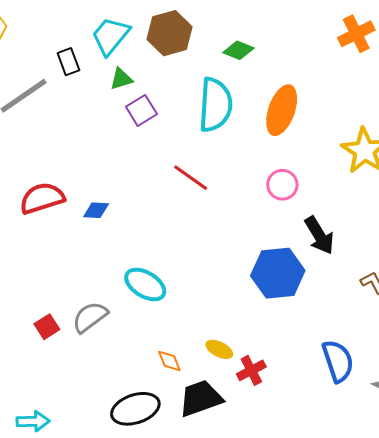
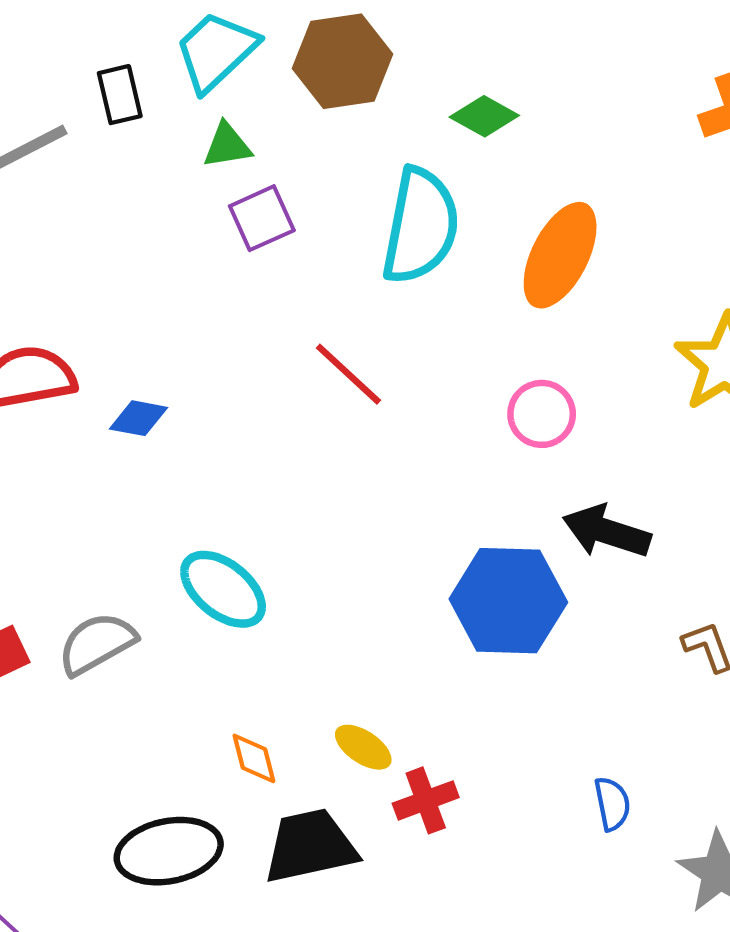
black arrow: (319, 235) -> (607, 531), turned 132
blue semicircle: (338, 361) -> (612, 804), size x0.6

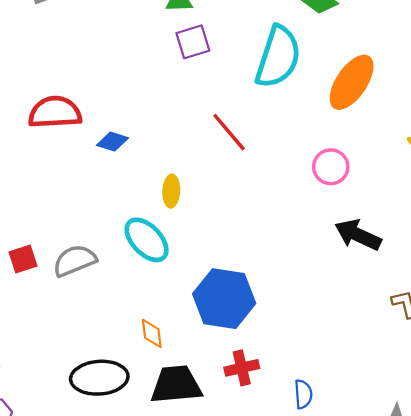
blue hexagon: (508, 601) -> (224, 299), moved
yellow ellipse: (363, 747) -> (171, 191), moved, turned 52
blue semicircle: (612, 804) -> (303, 394), moved

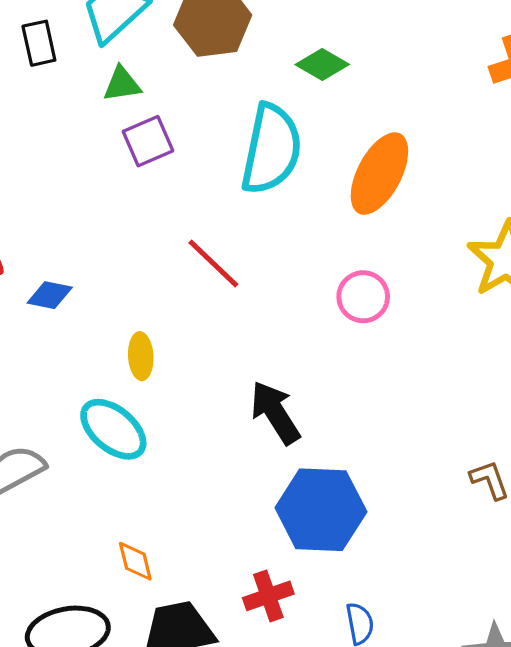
black arrow: (358, 235) -> (275, 413), moved, turned 39
blue hexagon: (224, 299) -> (321, 510), moved

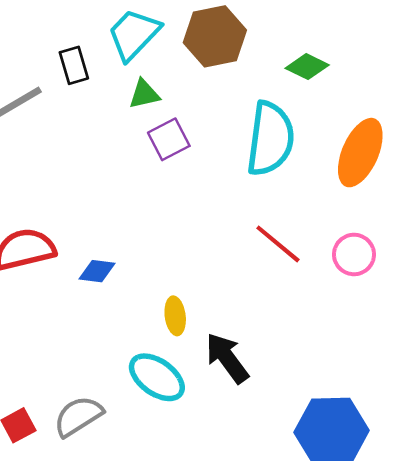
red line: (213, 264) -> (278, 244), moved
black arrow: (275, 413) -> (227, 358), moved

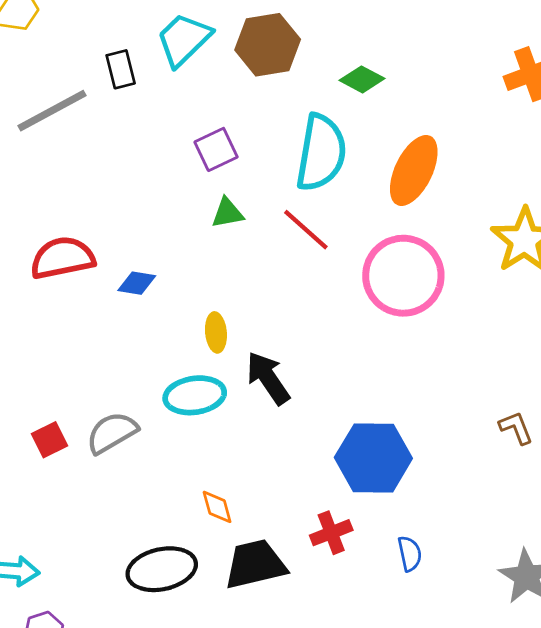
green triangle: (144, 94) -> (227, 213), moved
red line: (278, 244) -> (306, 230), moved
pink circle: (354, 254) -> (403, 276), size x1.8
cyan ellipse: (157, 377) -> (195, 395), turned -46

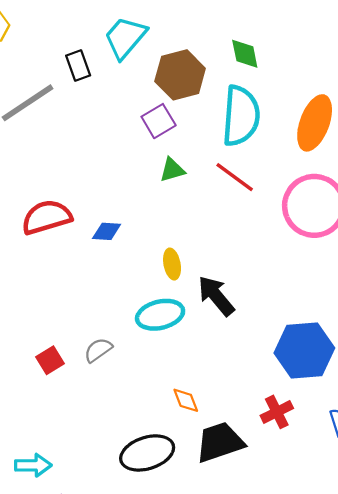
brown hexagon: (268, 45) -> (180, 75), moved
green diamond: (362, 79) -> (245, 54), moved, turned 56
gray semicircle: (112, 433) -> (98, 350), size x0.7

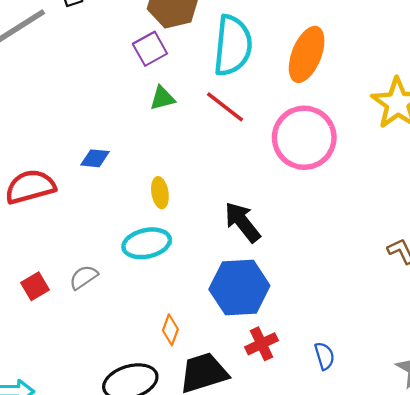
red semicircle: (47, 217) -> (30, 187), moved
black arrow: (216, 296) -> (242, 222), moved
blue hexagon: (304, 350) -> (239, 287), moved
orange diamond: (186, 400) -> (170, 330), turned 40

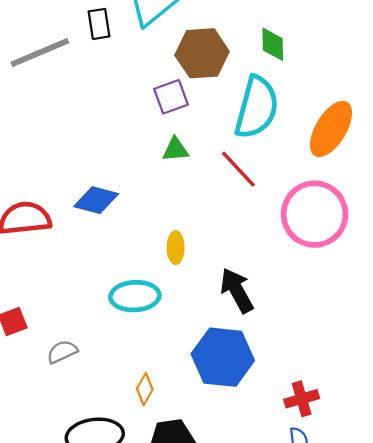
blue diamond: (95, 158) -> (96, 200), size x1.4
yellow ellipse: (160, 193) -> (176, 248), moved
gray semicircle: (84, 277) -> (62, 352), moved
red cross: (262, 344) -> (302, 399), moved

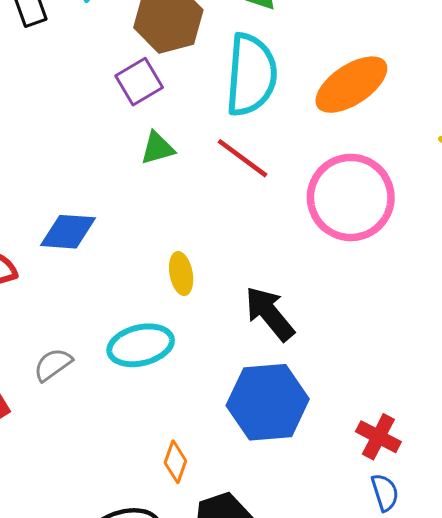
orange ellipse: (331, 129) -> (351, 85), turned 36
gray semicircle: (62, 352) -> (53, 365), moved
red cross: (302, 399) -> (378, 437), turned -36

